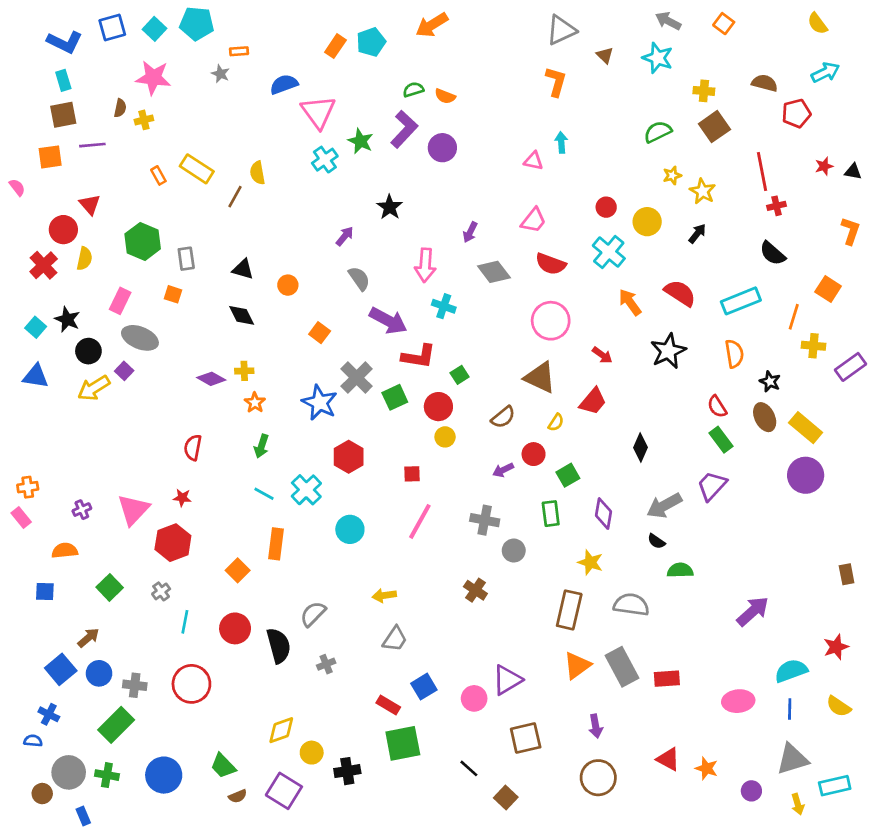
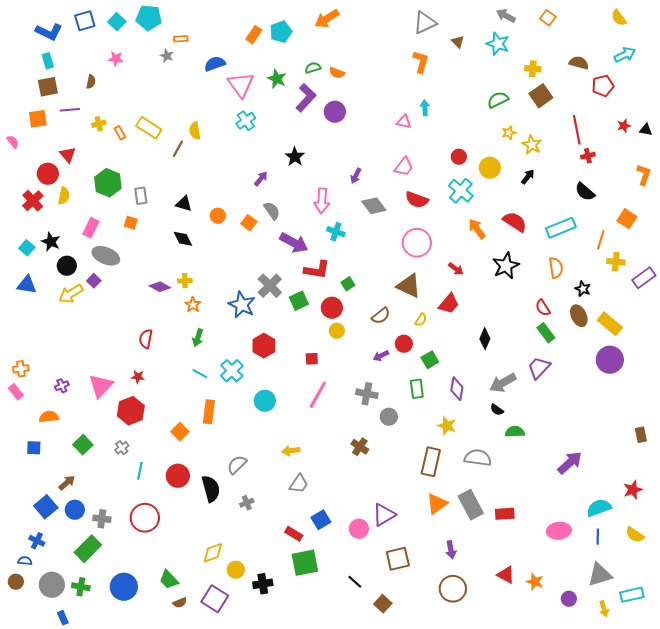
pink star: (153, 78) -> (116, 59), size x0.6
yellow cross: (144, 120) -> (99, 124), moved
green star: (361, 141) -> (277, 79), moved
orange square: (320, 333) -> (249, 223), moved
brown circle: (42, 794) -> (16, 582), moved

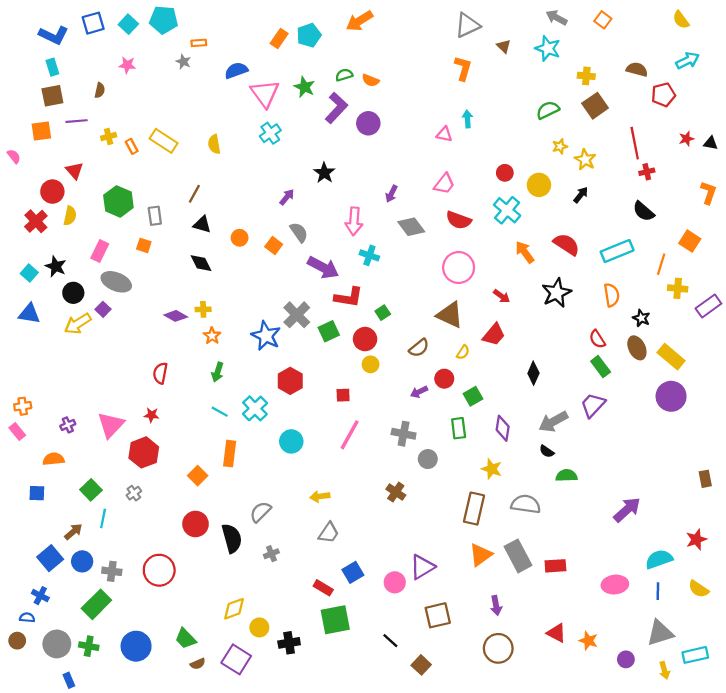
brown line: (178, 149) -> (194, 194), moved
cyan line: (140, 471) -> (103, 518), moved

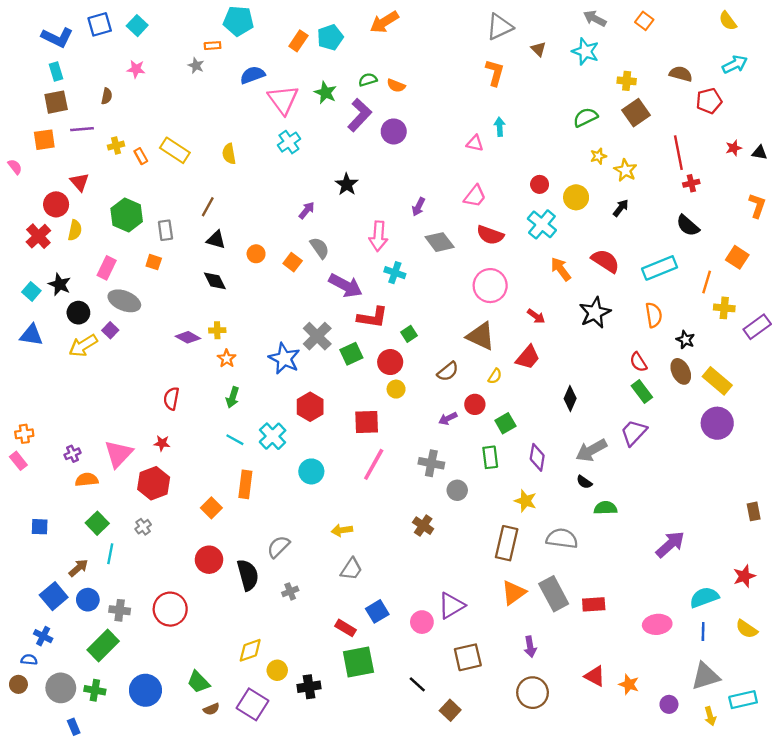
cyan pentagon: (164, 20) -> (238, 21), moved
red square: (343, 395) -> (367, 422), size x1.6
orange semicircle: (53, 459) -> (87, 480), moved

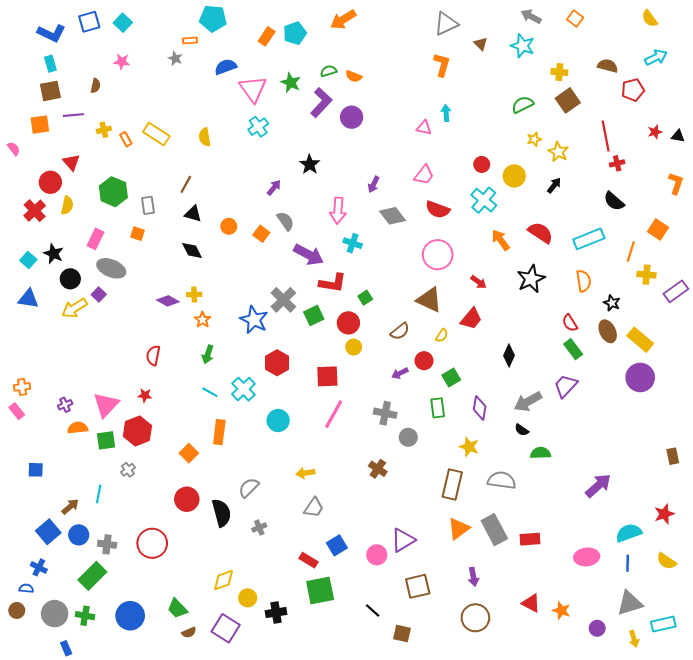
green square: (97, 523) -> (106, 440), moved, turned 36
brown square: (450, 710) -> (402, 634), turned -30

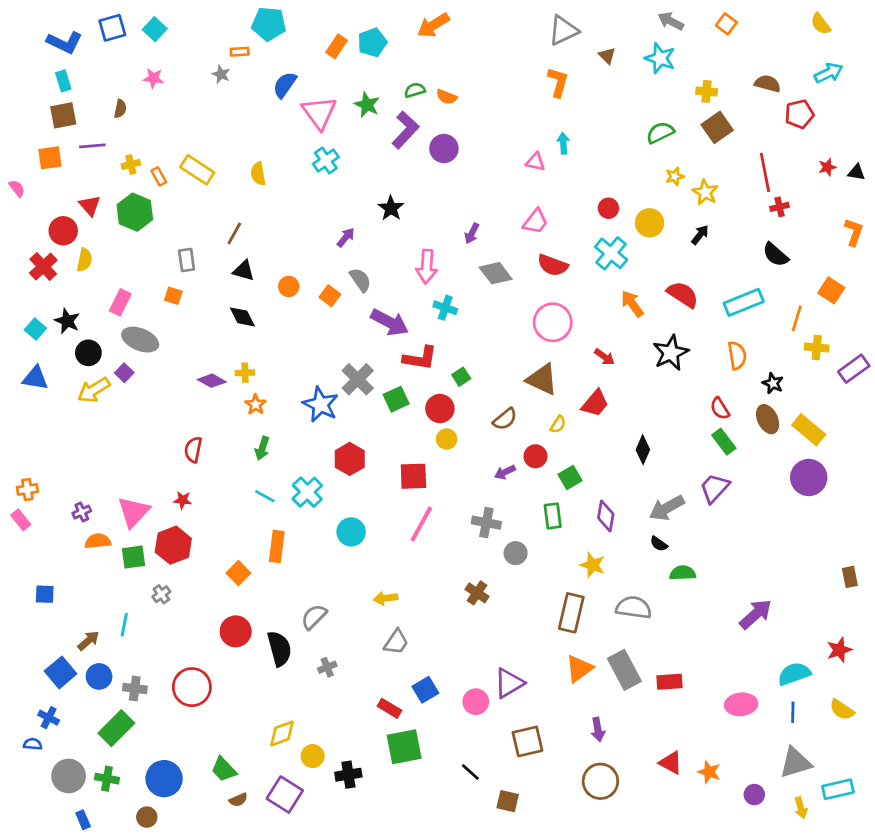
blue semicircle: (226, 67) -> (285, 85), turned -35
green hexagon: (113, 192) -> (135, 212), moved
brown circle: (17, 610) -> (147, 817), moved

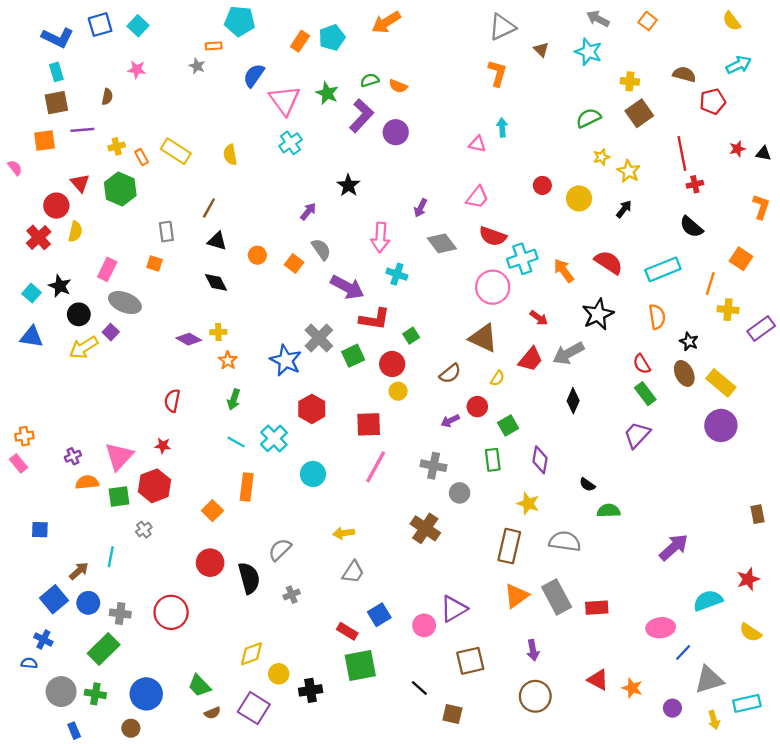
cyan cross: (611, 253) -> (522, 259), moved, turned 32
gray arrow: (667, 508) -> (568, 353), moved
brown cross: (477, 593) -> (425, 528), size x1.4
blue line: (793, 712) -> (683, 653), moved, turned 42

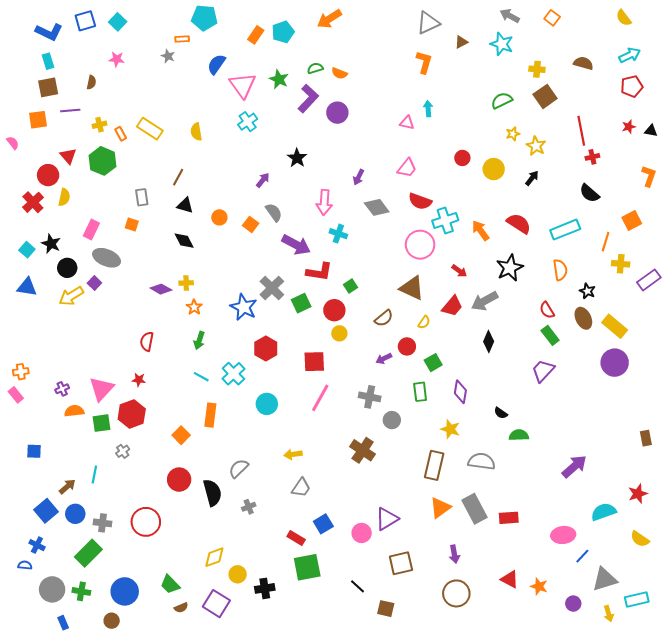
brown triangle: (541, 49) -> (461, 42), turned 48
red pentagon: (713, 101) -> (632, 86), moved
orange square: (741, 259) -> (632, 220), turned 30

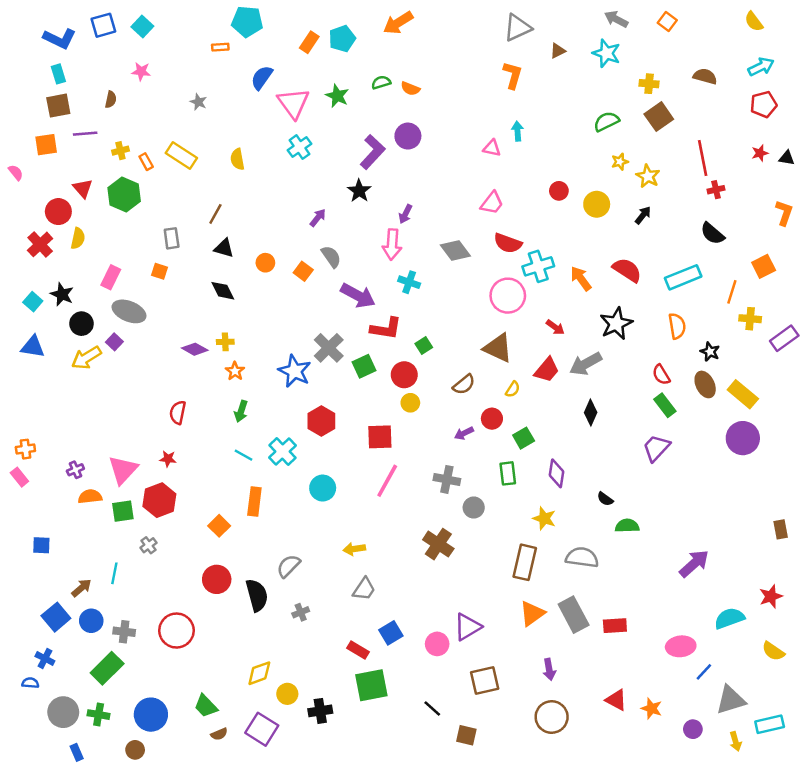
gray star: (168, 56) -> (198, 102), moved
purple L-shape: (308, 98) -> (373, 152), moved
purple arrow: (359, 177) -> (405, 214), moved

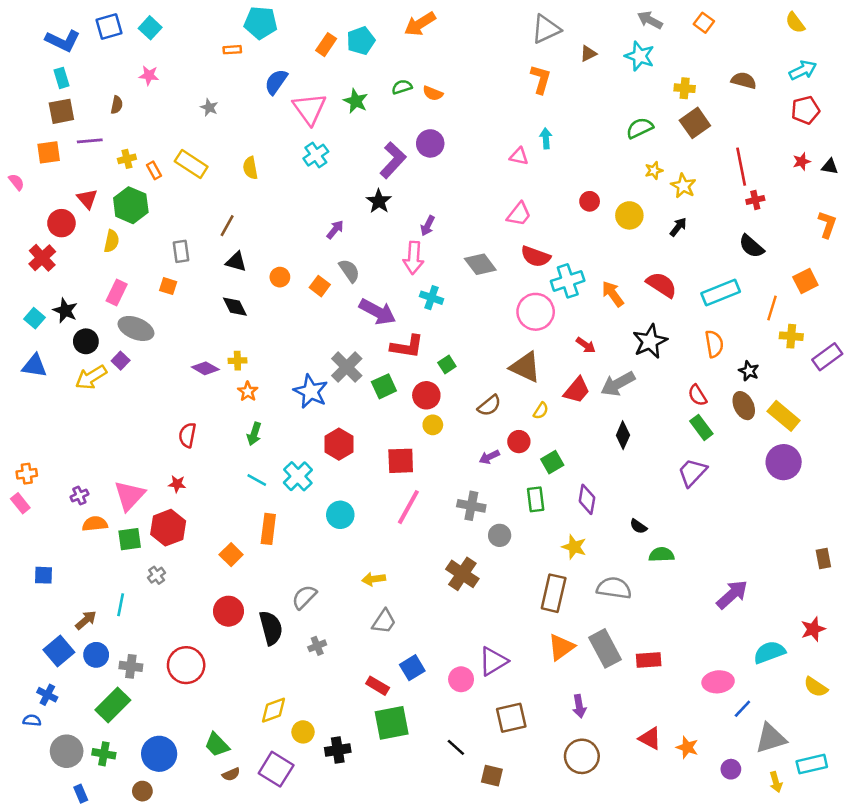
yellow semicircle: (78, 238) -> (112, 241), moved

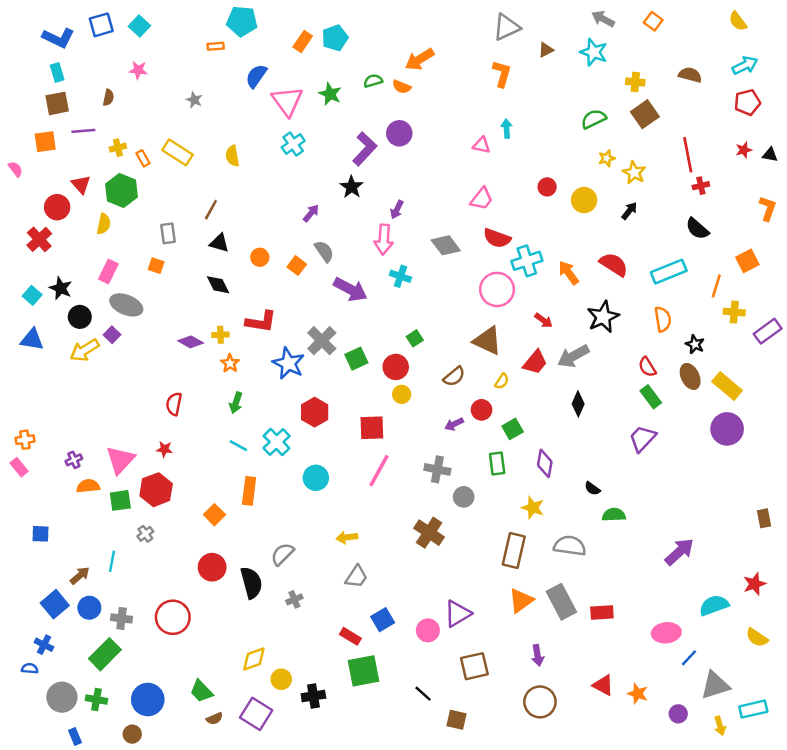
orange arrow: (420, 24) -> (420, 59), moved
red L-shape: (407, 346) -> (261, 322), moved

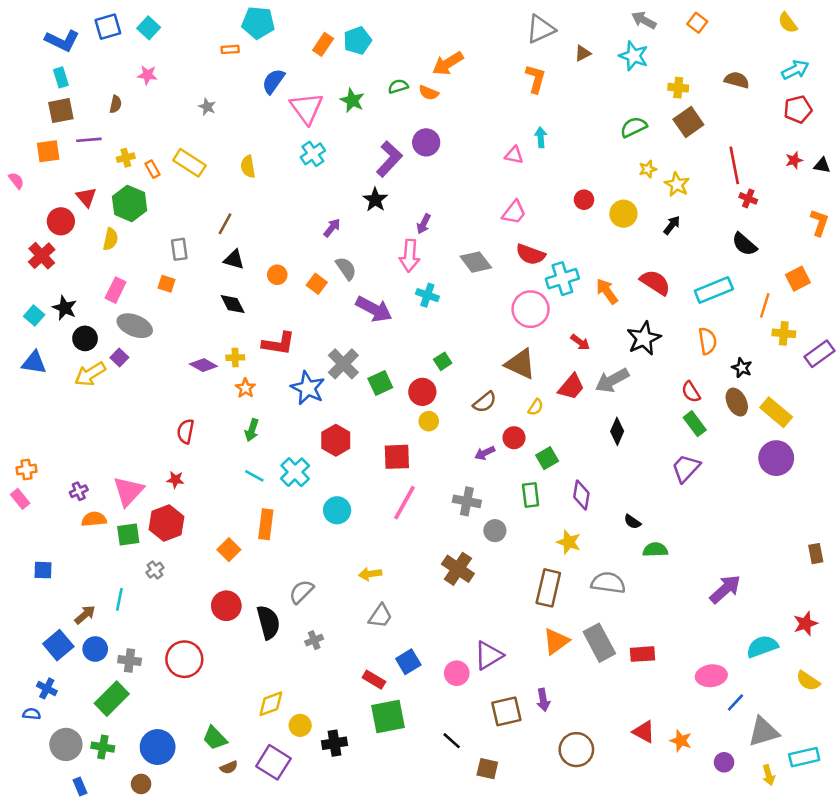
red cross: (701, 186) -> (748, 198), turned 35
purple arrow: (538, 655) -> (543, 700), moved

